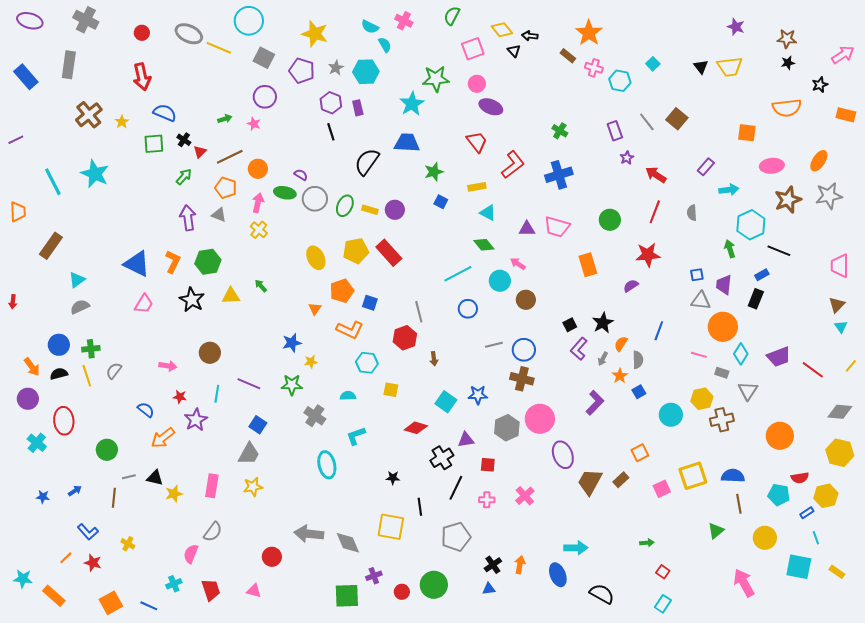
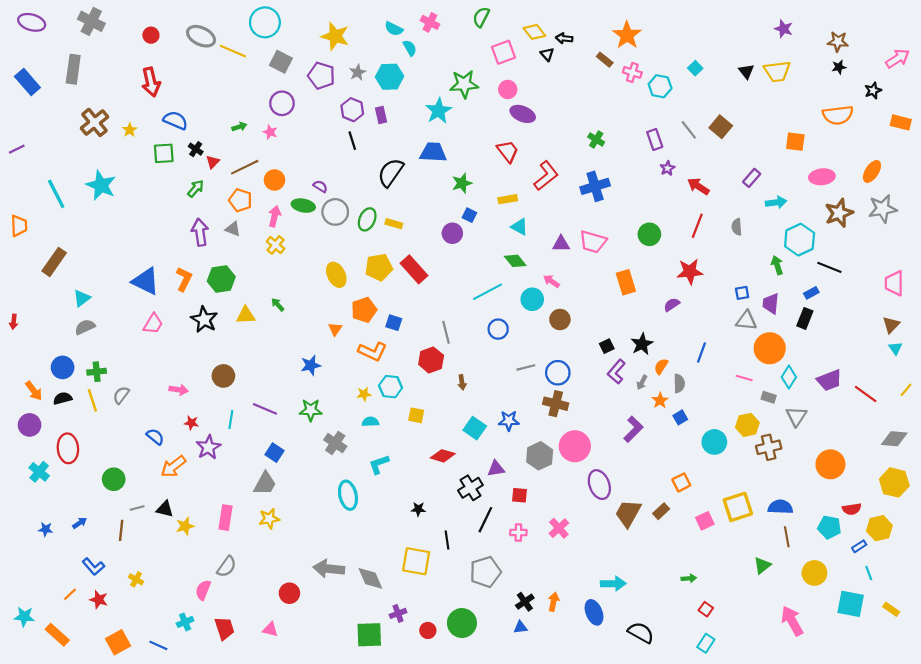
purple circle: (395, 210) -> (452, 233), moved
yellow star: (311, 362) -> (364, 394), moved

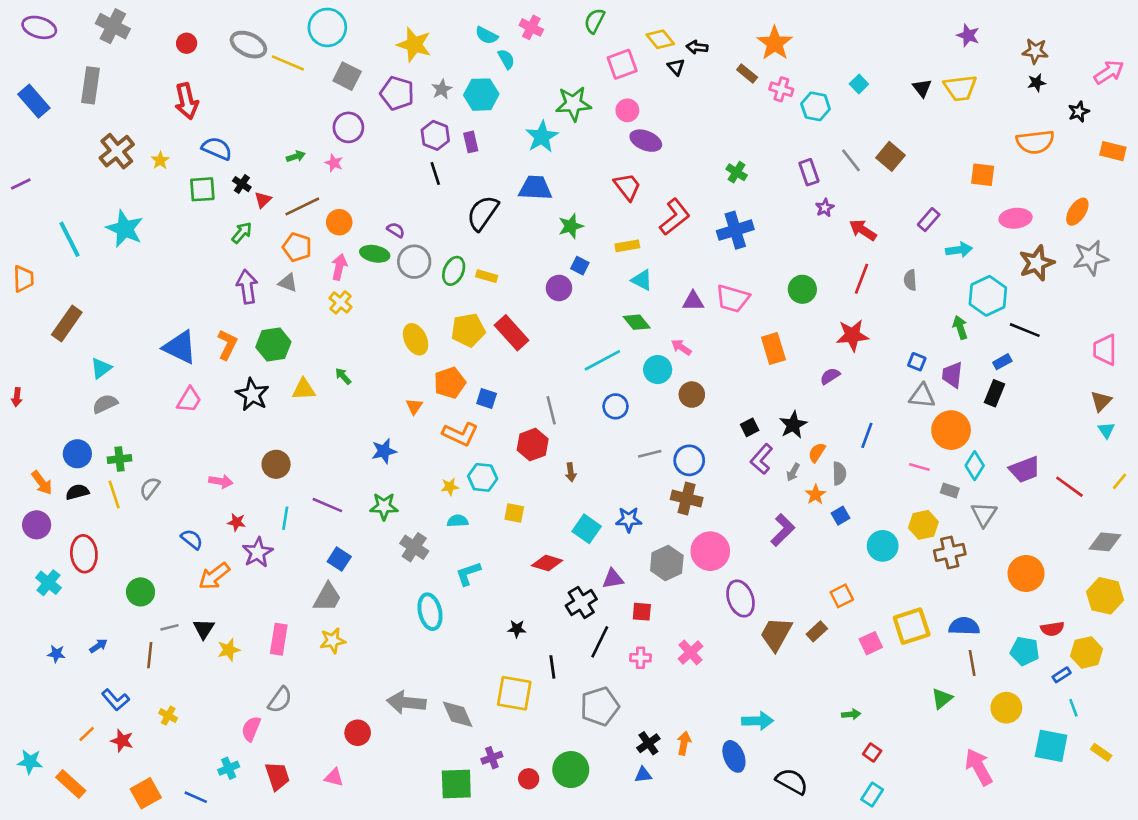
blue square: (742, 293) -> (917, 362), turned 32
black triangle: (165, 509) -> (204, 629), turned 48

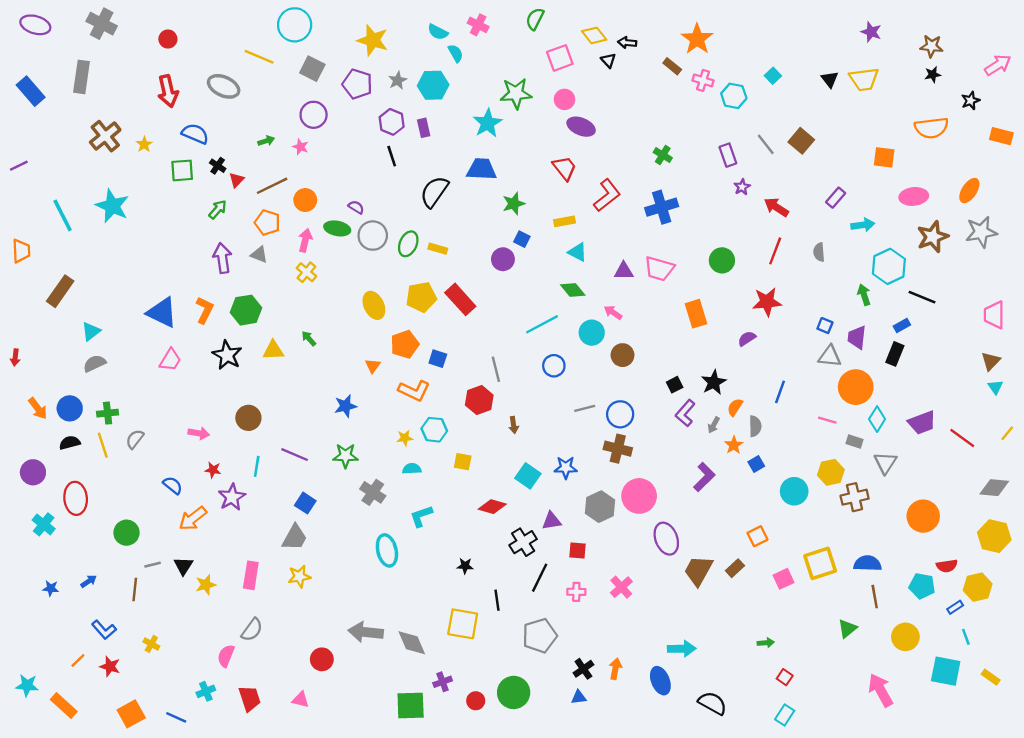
gray ellipse: (248, 45) -> (224, 86), moved
orange arrow: (42, 483) -> (38, 408), moved

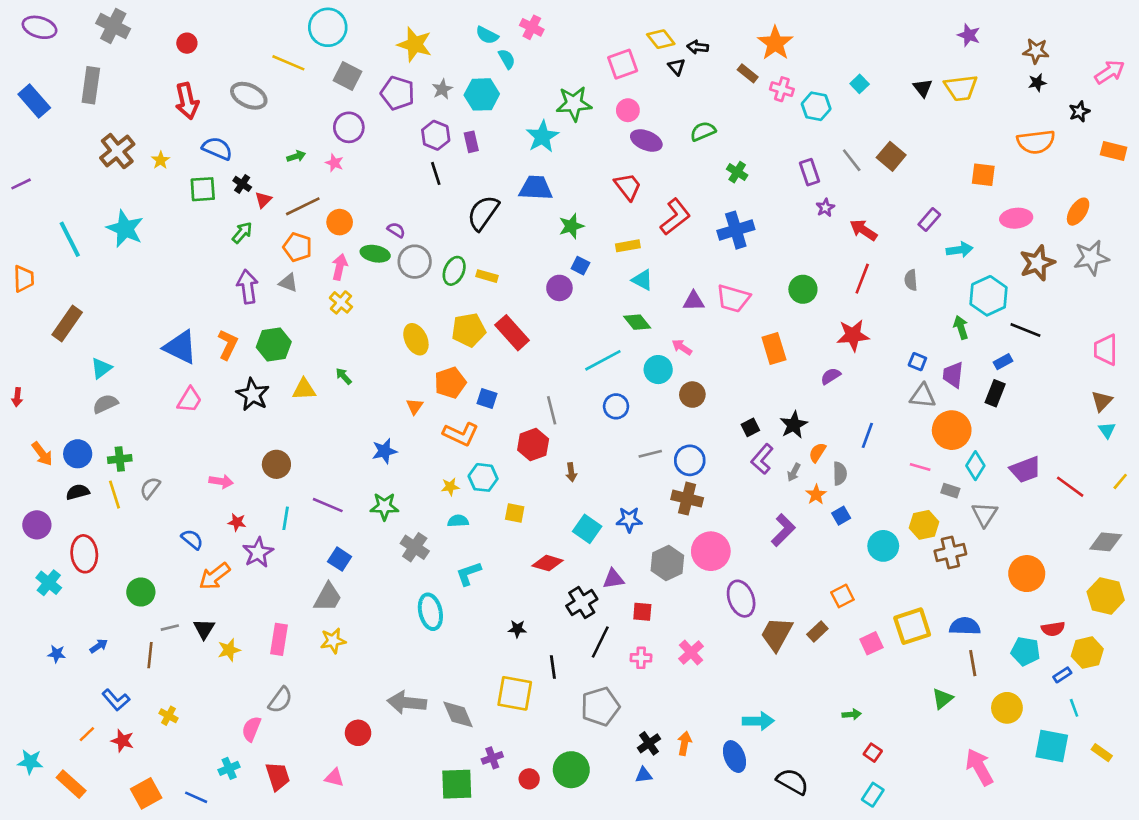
green semicircle: (535, 19) -> (703, 131), moved, turned 40

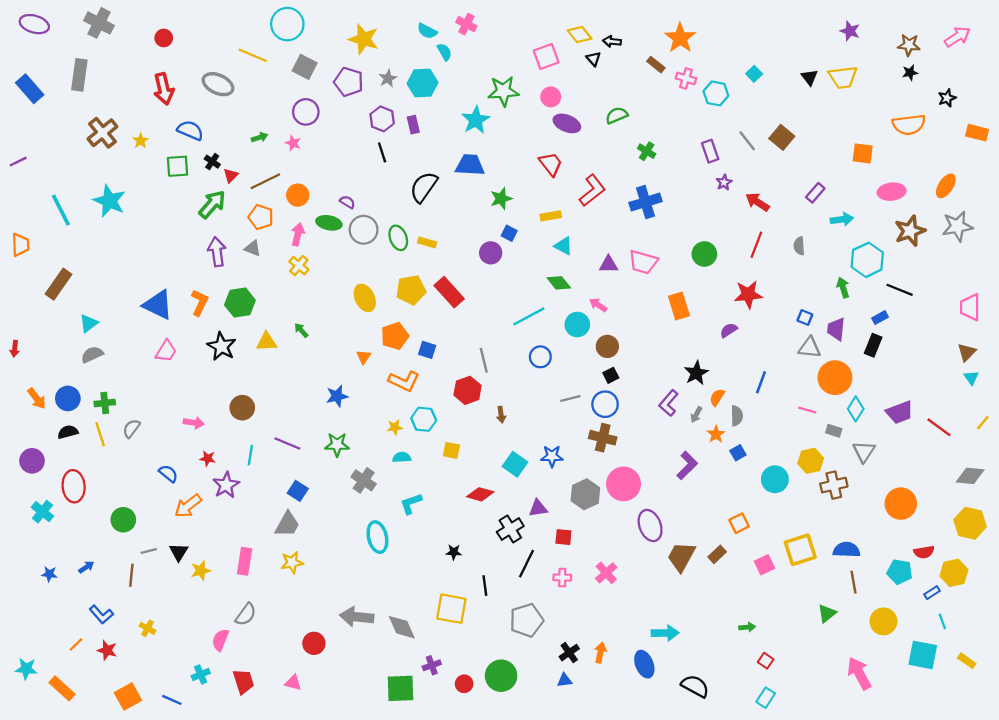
pink arrow: (1110, 72) -> (957, 37), moved
green arrow: (242, 233) -> (212, 204), size x1.5
green ellipse: (454, 271) -> (398, 238), turned -45
black square: (750, 427) -> (611, 375), moved

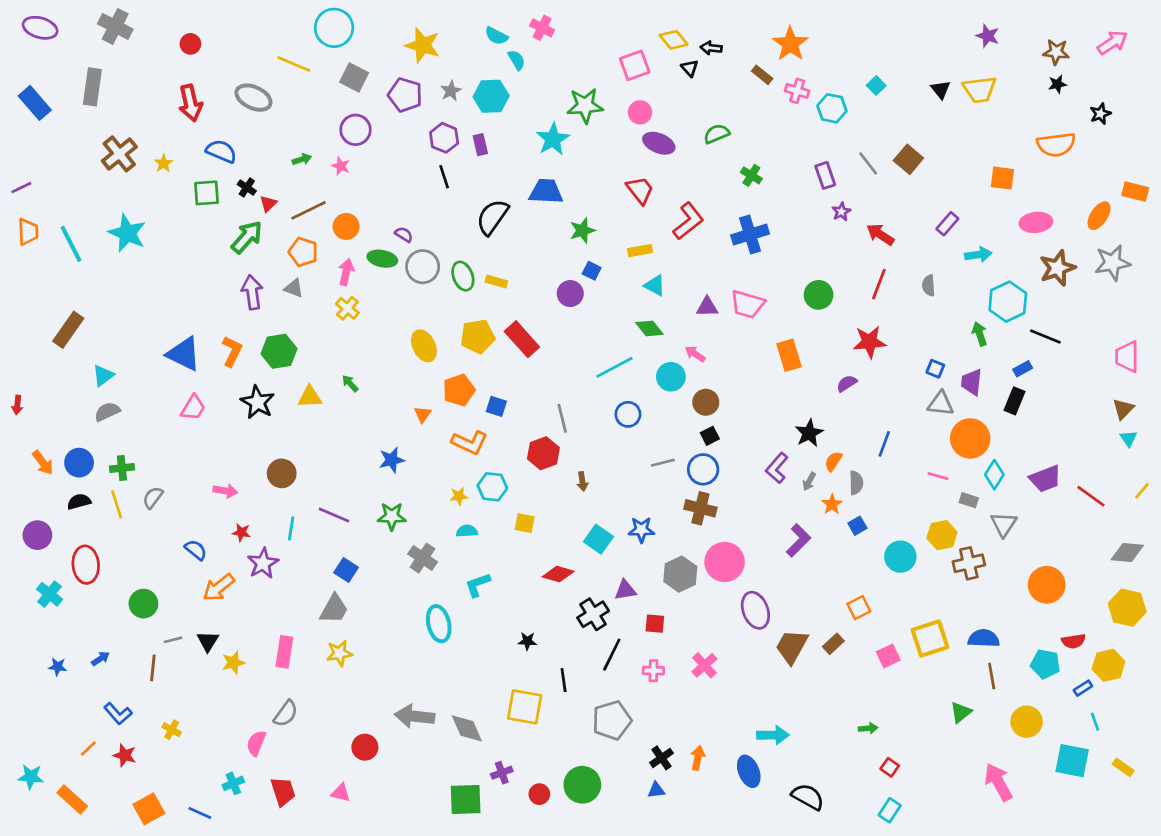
orange rectangle: (977, 133) -> (1135, 192), moved
orange trapezoid: (20, 245) -> (28, 232), moved

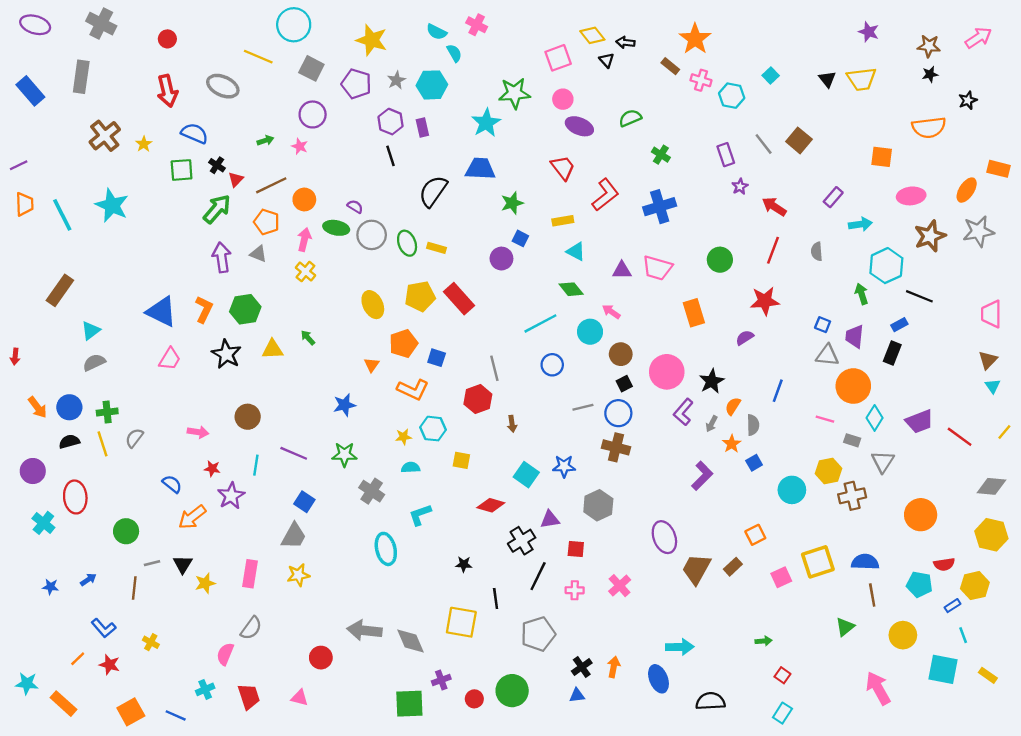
pink circle: (725, 562) -> (667, 372), moved
black semicircle: (808, 797) -> (710, 701), turned -32

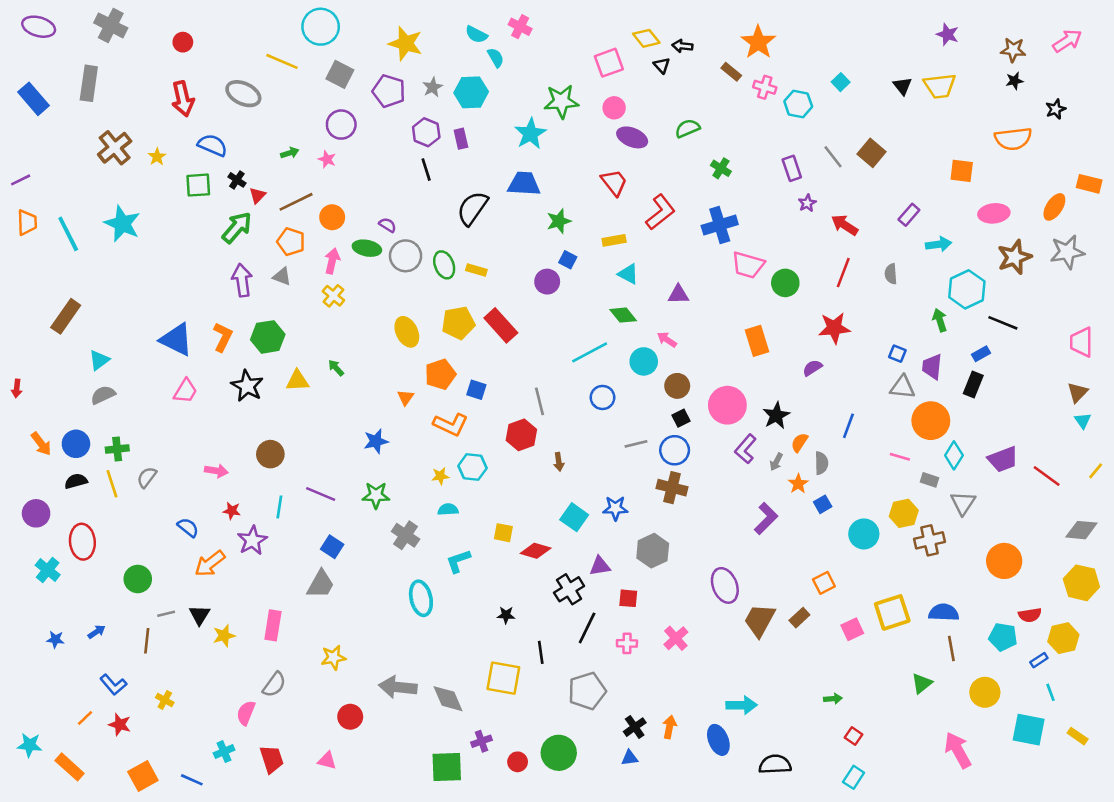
pink trapezoid: (657, 268) -> (748, 265), moved
yellow square: (461, 460) -> (503, 533), moved
yellow star: (298, 575) -> (333, 658), moved

